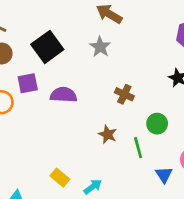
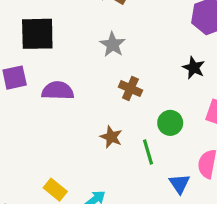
black square: (47, 47) -> (37, 34), turned 36
gray star: (100, 47) -> (113, 44), moved

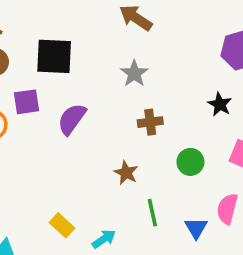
brown cross: (130, 89) -> (150, 122), turned -35
purple semicircle: (58, 91) -> (72, 119), turned -60
green line: (148, 152) -> (152, 213), moved

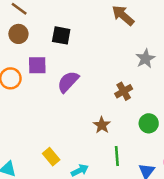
black square: (54, 56) -> (61, 35), size x0.7
gray star: (134, 73) -> (145, 59), moved
brown cross: (150, 122) -> (124, 91), turned -30

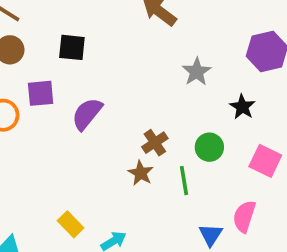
brown cross: (124, 91) -> (155, 143), moved
green circle: (149, 123) -> (209, 147), moved
green line: (117, 156) -> (184, 181), moved

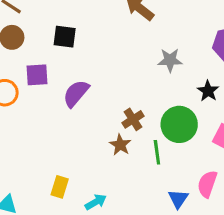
gray star: (197, 72) -> (170, 60), turned 30
green circle: (209, 147) -> (179, 124), size x1.5
yellow rectangle: (71, 224) -> (60, 187), turned 60

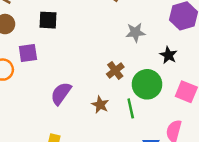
purple semicircle: (76, 93) -> (61, 93), moved
brown cross: (133, 119) -> (115, 70), moved

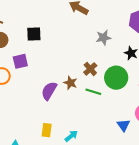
brown star: (100, 105) -> (70, 83), moved
green line: (131, 108) -> (93, 92), moved, turned -56

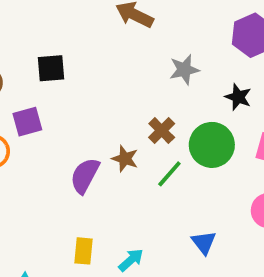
green line: (93, 92) -> (169, 174), turned -63
blue triangle: (124, 125) -> (204, 242), moved

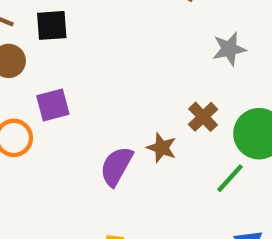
black square: (51, 68) -> (52, 25), moved
green line: (169, 174) -> (230, 178), moved

